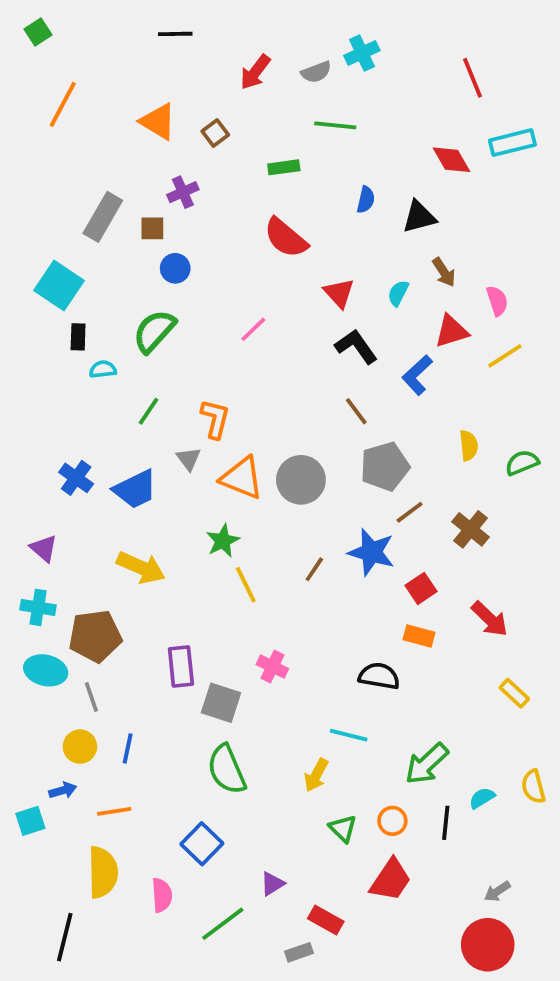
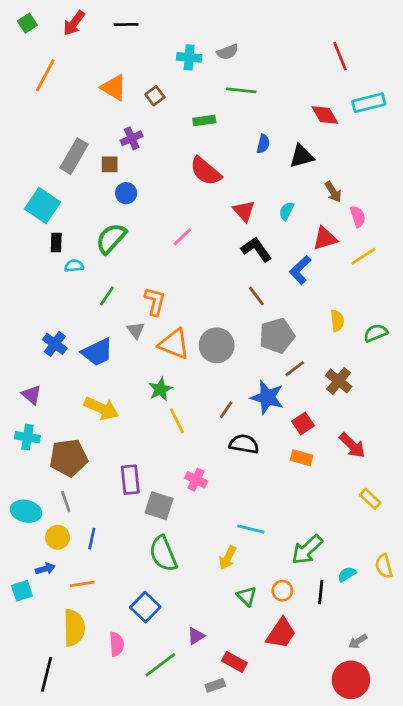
cyan cross: (362, 53) -> (189, 57), moved, turned 30
red arrow: (255, 72) -> (74, 23), moved
brown arrow: (444, 272) -> (333, 192), moved
cyan ellipse: (46, 670) -> (26, 511), moved
black semicircle: (379, 676) -> (244, 444), moved

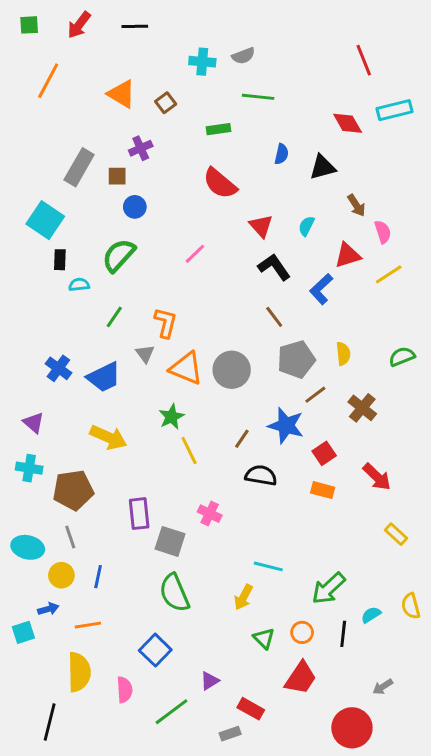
green square: (27, 23) -> (29, 25), turned 30
yellow semicircle: (337, 321) -> (343, 354), moved
red circle: (351, 680) -> (352, 728), moved

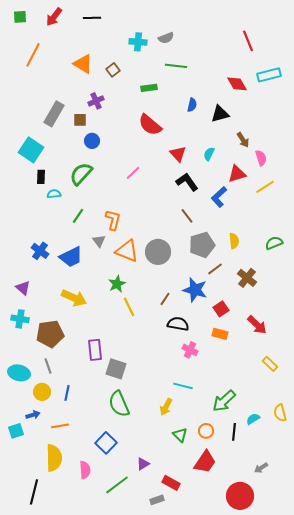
pink cross: (210, 514) -> (190, 350), moved

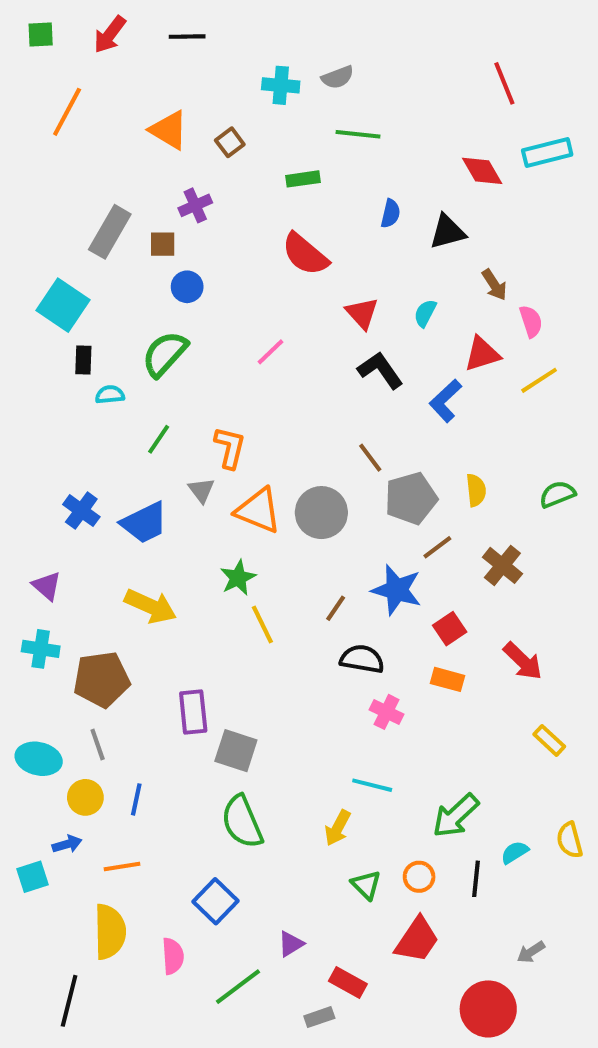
brown line: (187, 216) -> (370, 458), moved

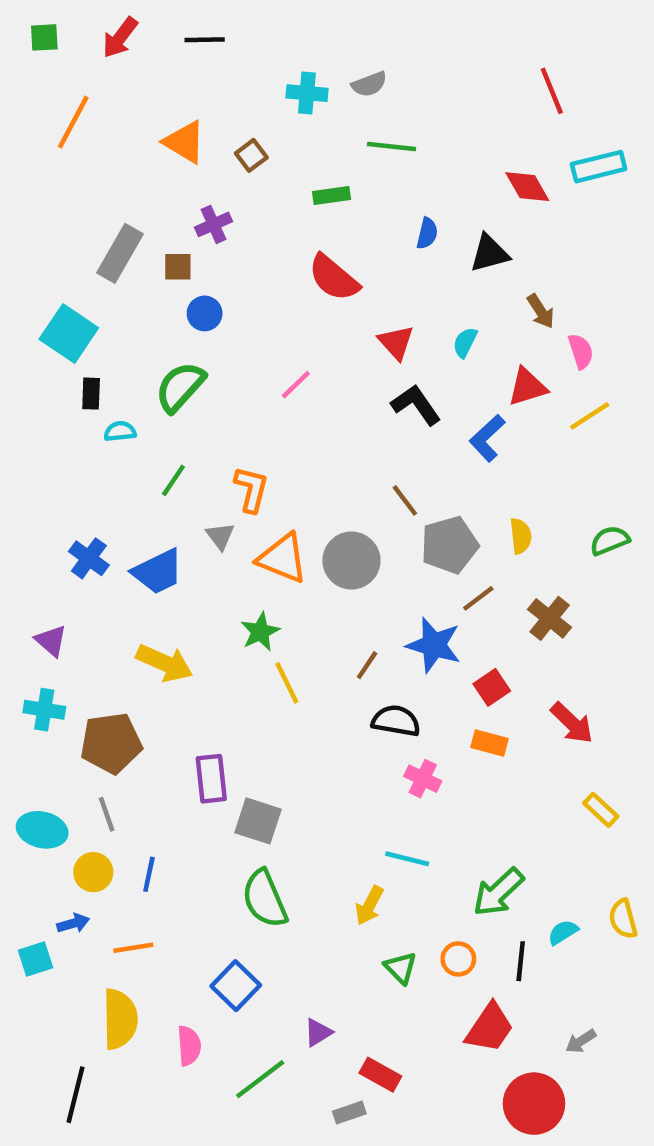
red trapezoid: (417, 940) -> (489, 1028), moved

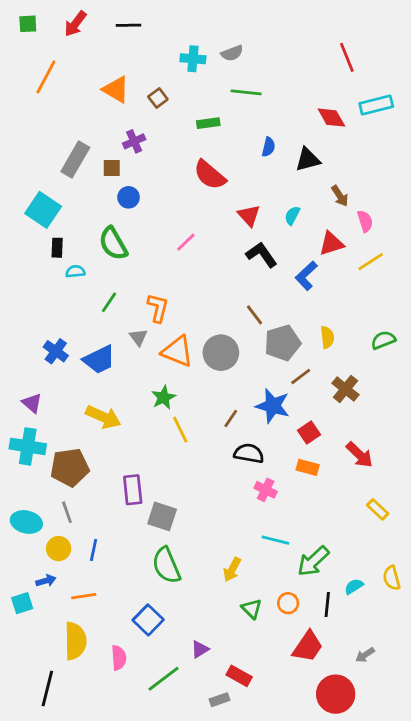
green semicircle: (180, 387) -> (113, 243), turned -72
cyan cross: (44, 710) -> (28, 446), size x1.4
cyan line: (407, 859) -> (275, 540), moved

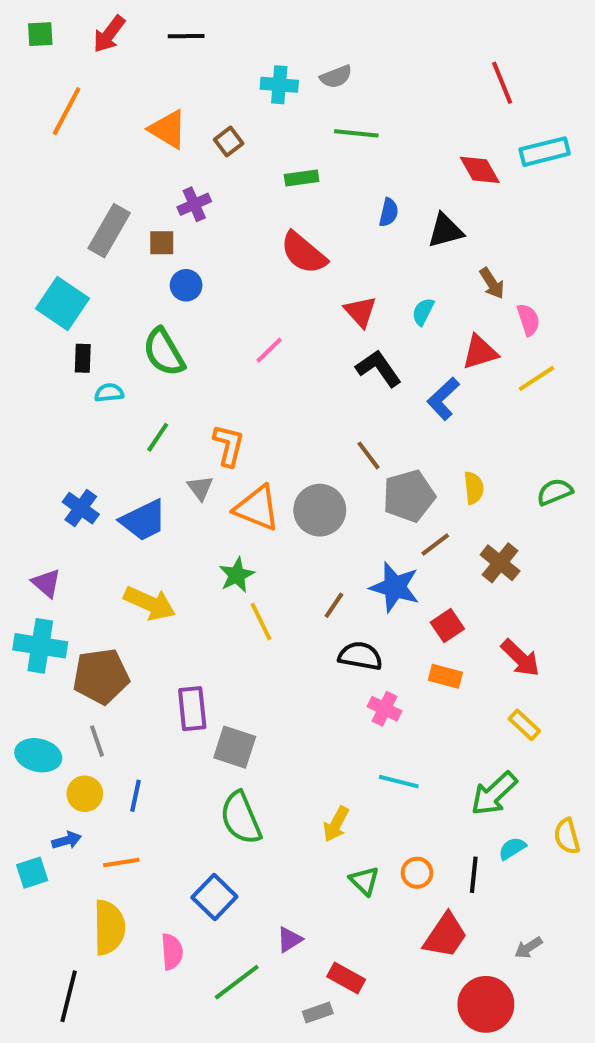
yellow rectangle: (378, 509) -> (524, 725), moved
green arrow: (313, 561) -> (494, 794), moved

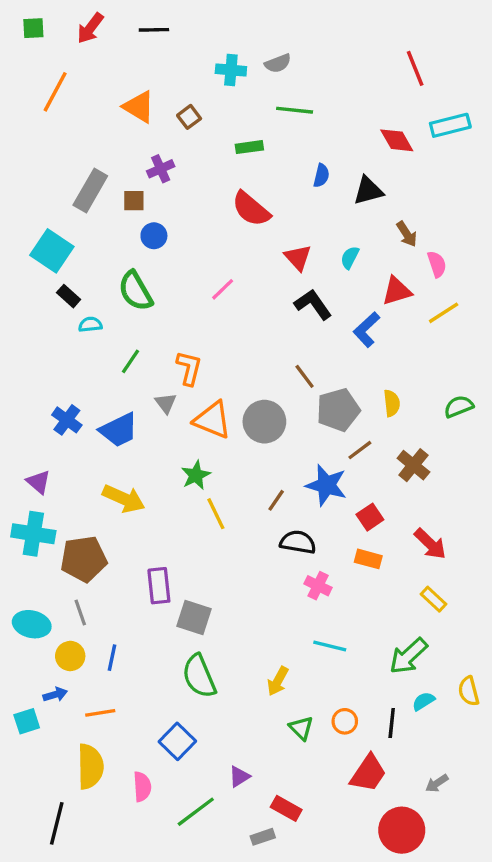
black rectangle: (83, 358) -> (69, 296), turned -50

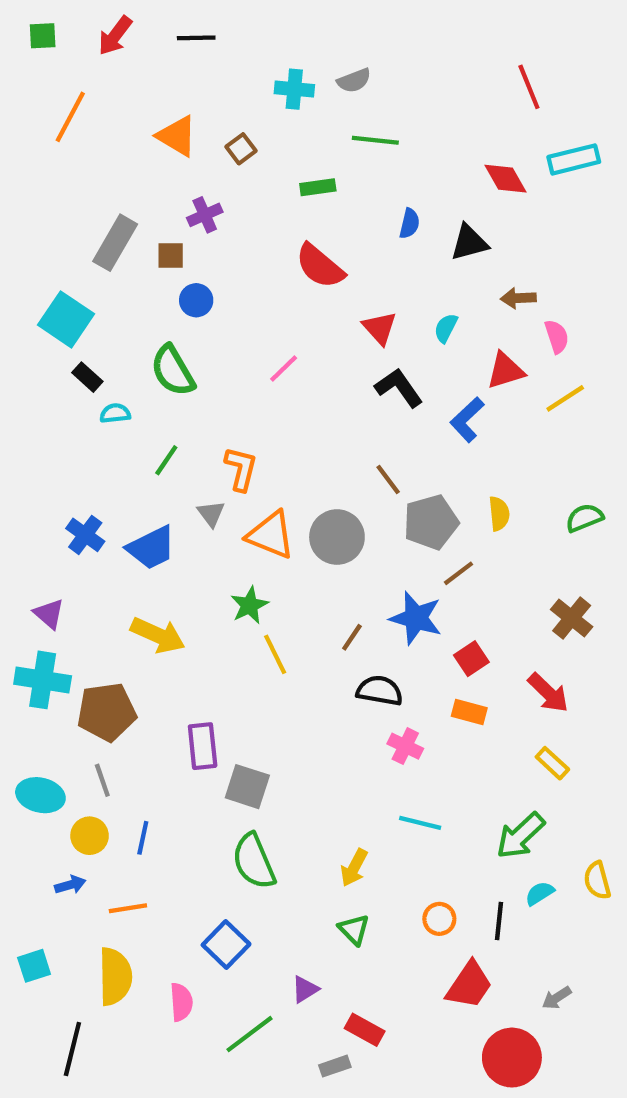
brown arrow: (407, 234) -> (518, 298), turned 120
brown cross: (413, 465) -> (572, 618), moved
cyan square: (27, 721) -> (34, 966), moved
green triangle: (301, 728) -> (354, 930), moved

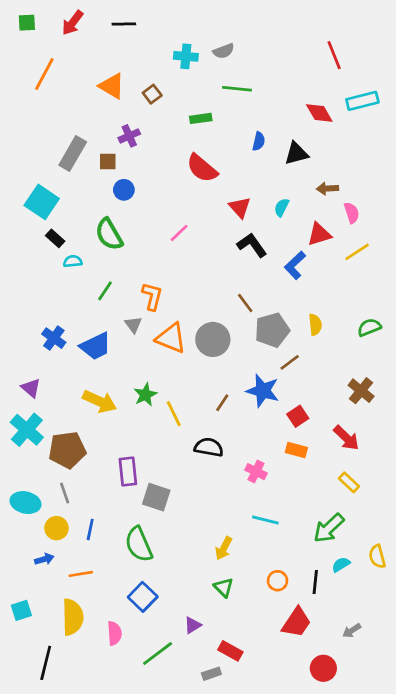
green star: (250, 605) -> (145, 395), moved
cyan cross: (43, 680) -> (27, 430), turned 32
black semicircle: (380, 691) -> (209, 447), moved
green semicircle: (254, 861) -> (139, 544), moved
red circle: (512, 1058) -> (323, 668), size x0.7

